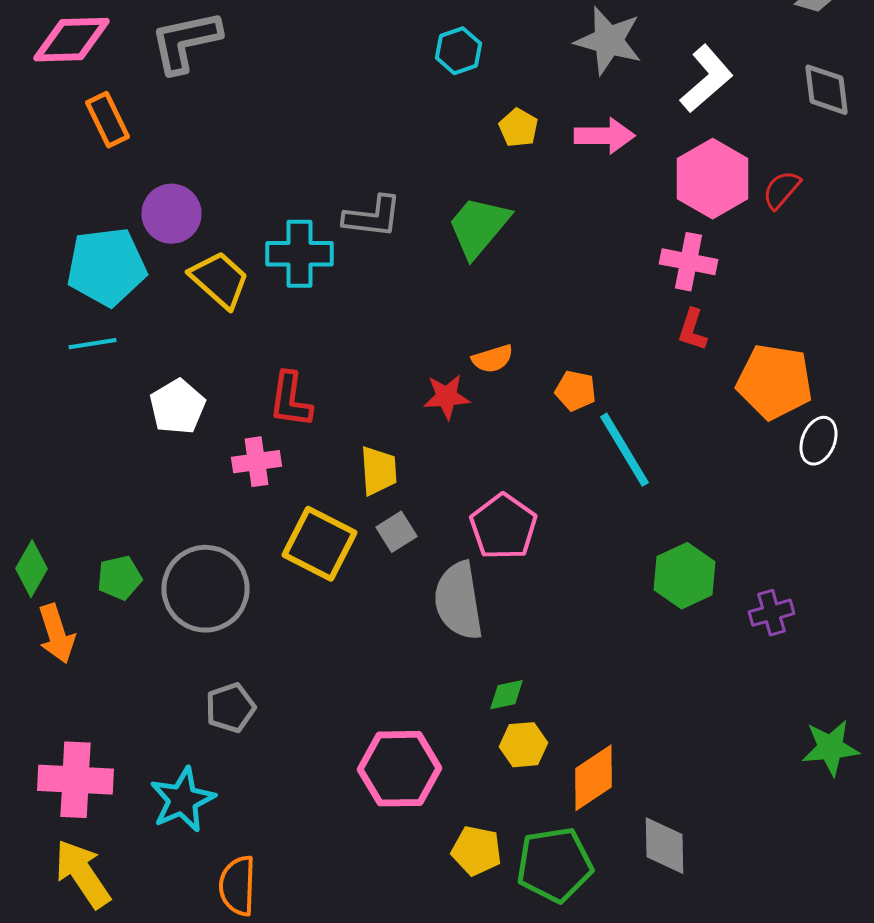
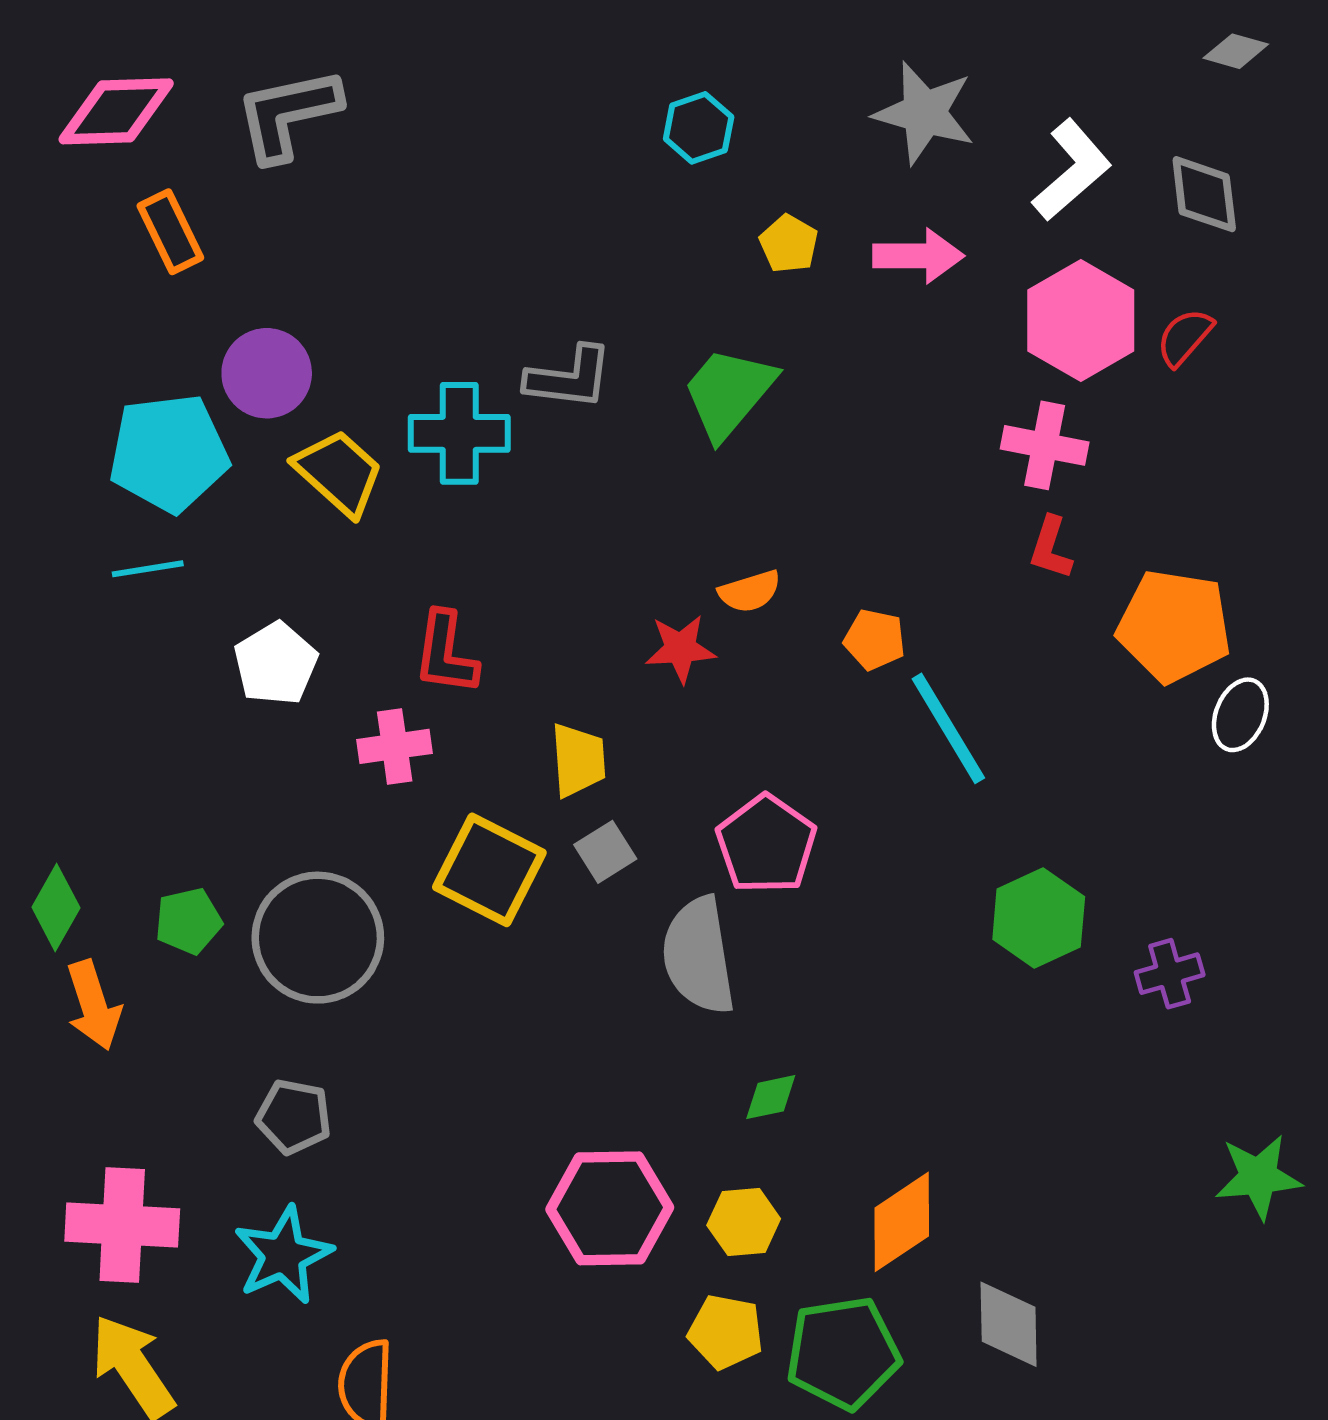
gray diamond: (826, 90) -> (1204, 194), moved
gray pentagon: (230, 708) -> (294, 1117), moved, turned 30
yellow hexagon: (524, 745) -> (744, 1222), moved

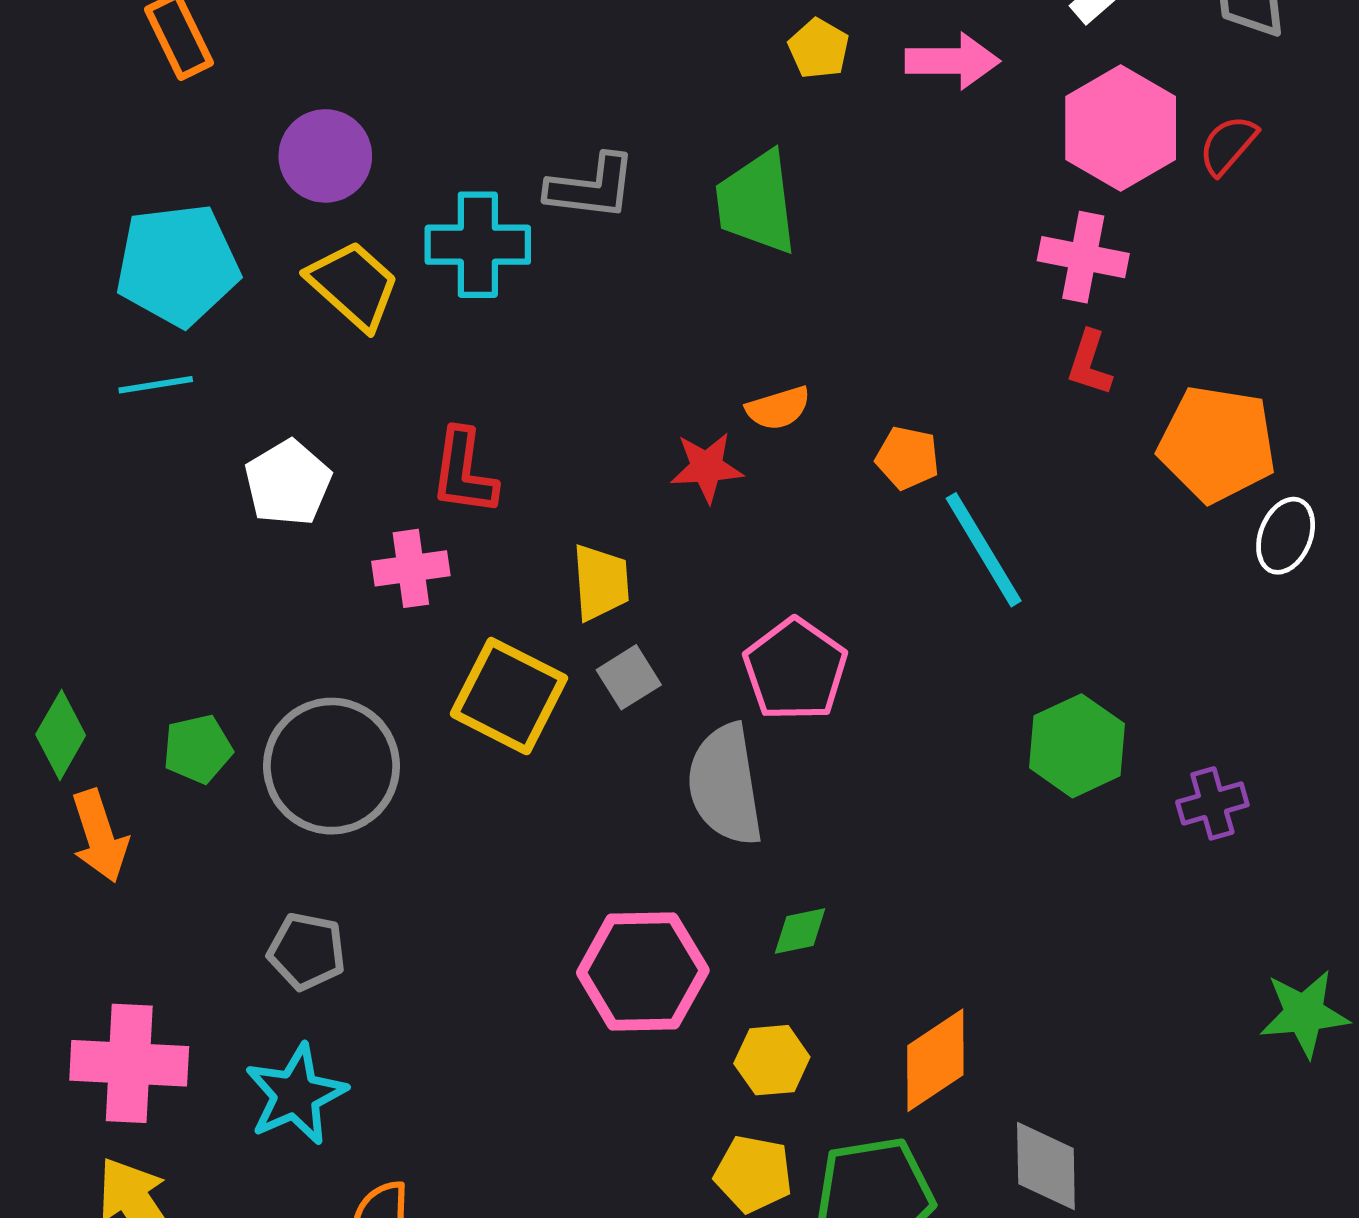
purple circle: (267, 373) -> (325, 156), moved
green trapezoid: (729, 393) -> (756, 203), turned -47
pink hexagon: (610, 1208) -> (643, 972), moved

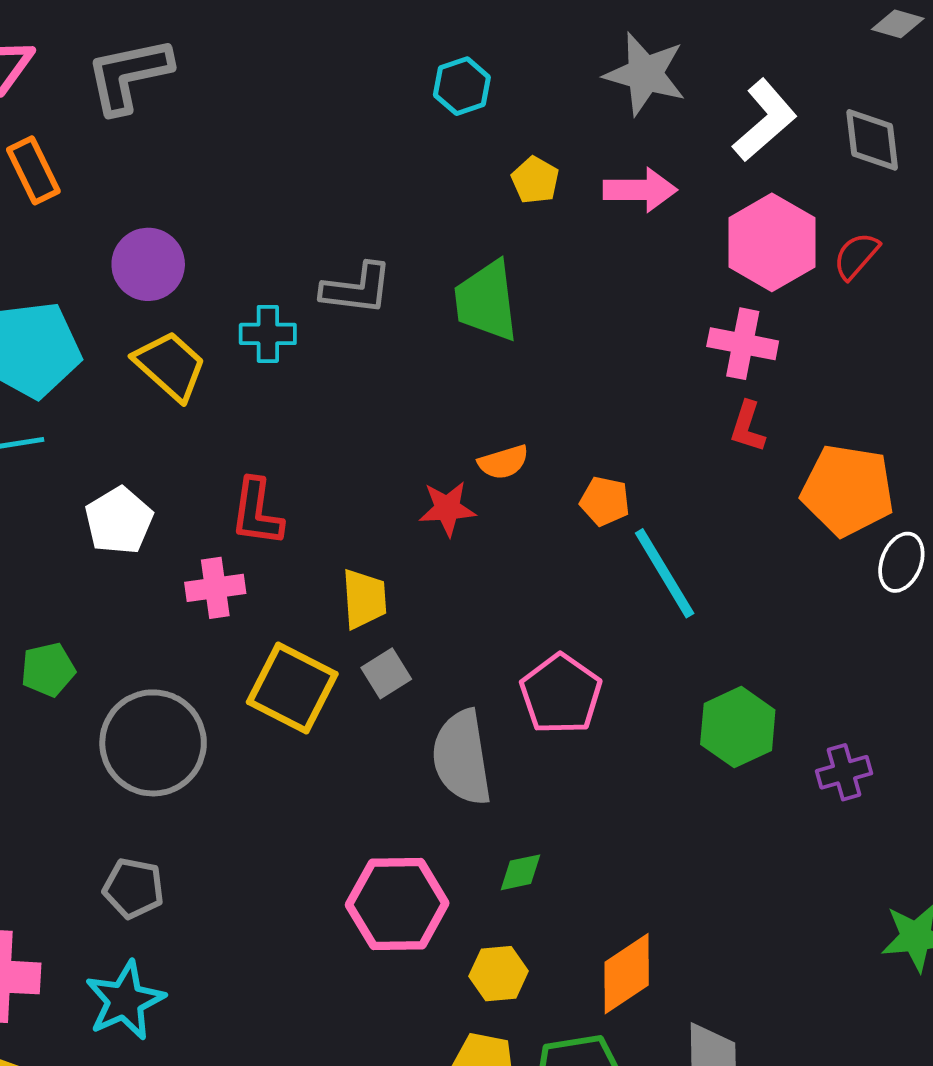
cyan cross: (478, 245) -> (268, 334), size x0.7
pink pentagon: (795, 670) -> (561, 694), moved
green pentagon: (198, 749) -> (48, 670), moved

